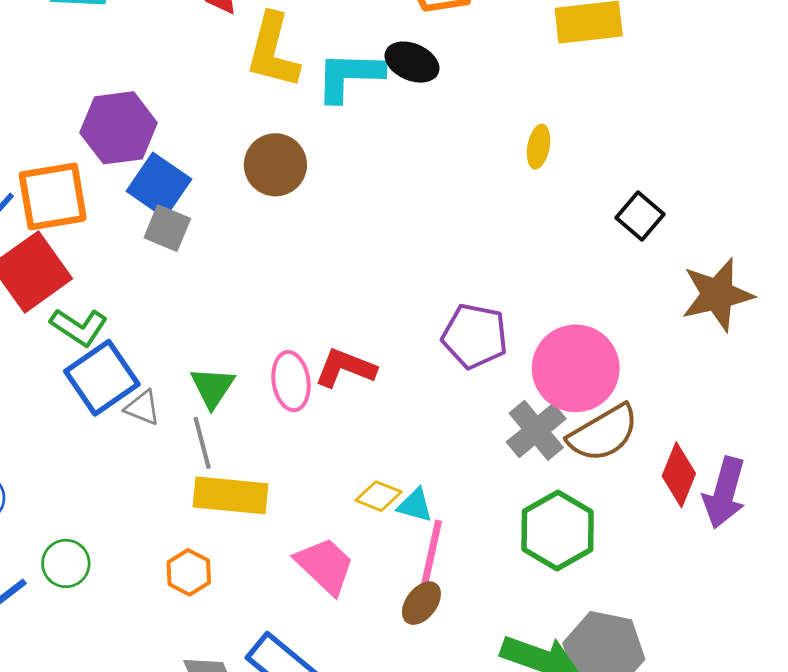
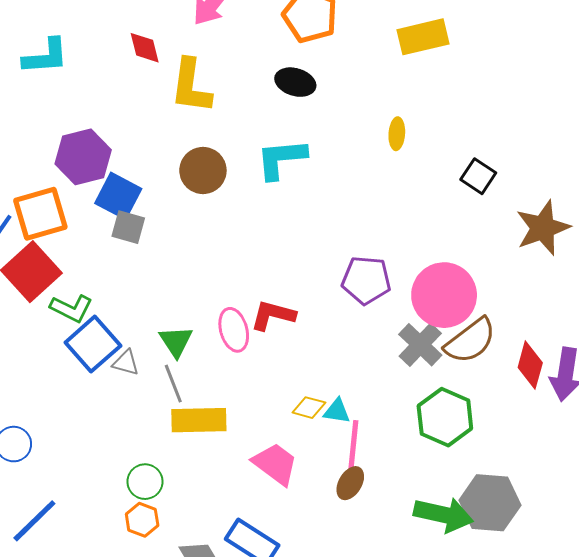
cyan L-shape: (349, 76) -> (281, 159), moved
green circle: (66, 563) -> (145, 482), moved
orange hexagon: (189, 572) -> (142, 520), moved

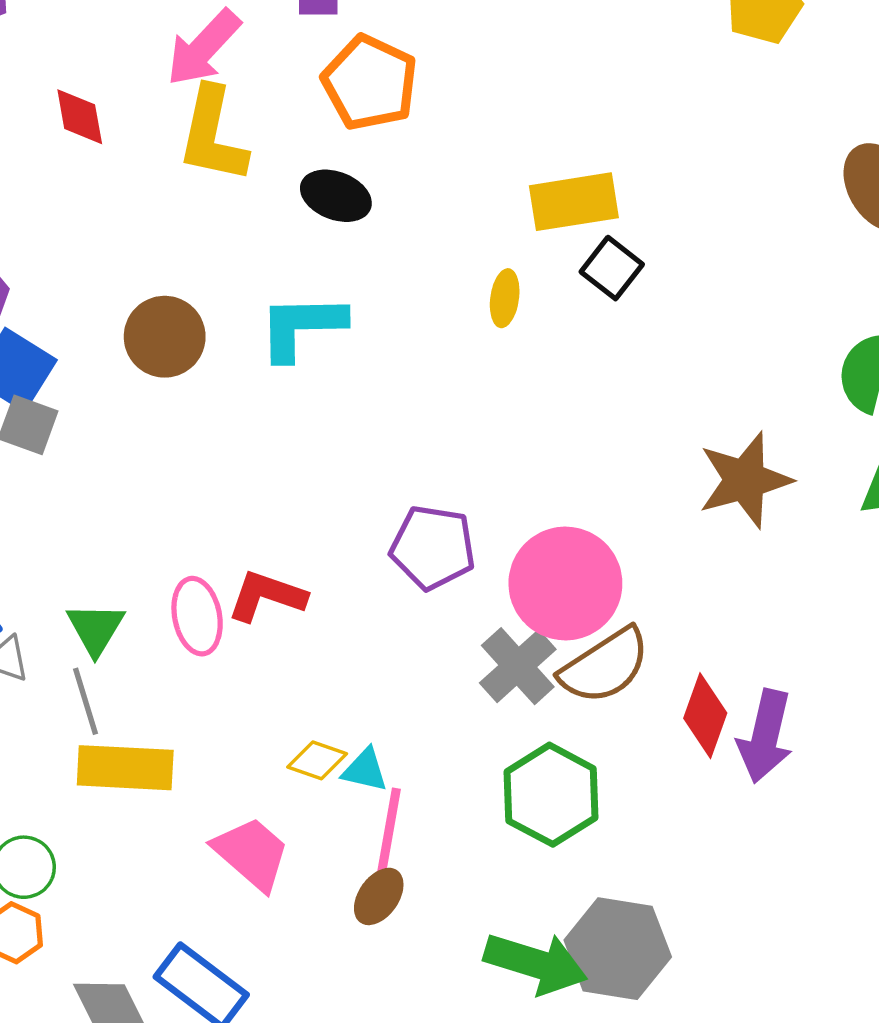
yellow rectangle: (423, 37) -> (574, 202), moved
yellow L-shape: (191, 86) -> (213, 135), moved
black square: (478, 176) -> (612, 268), moved

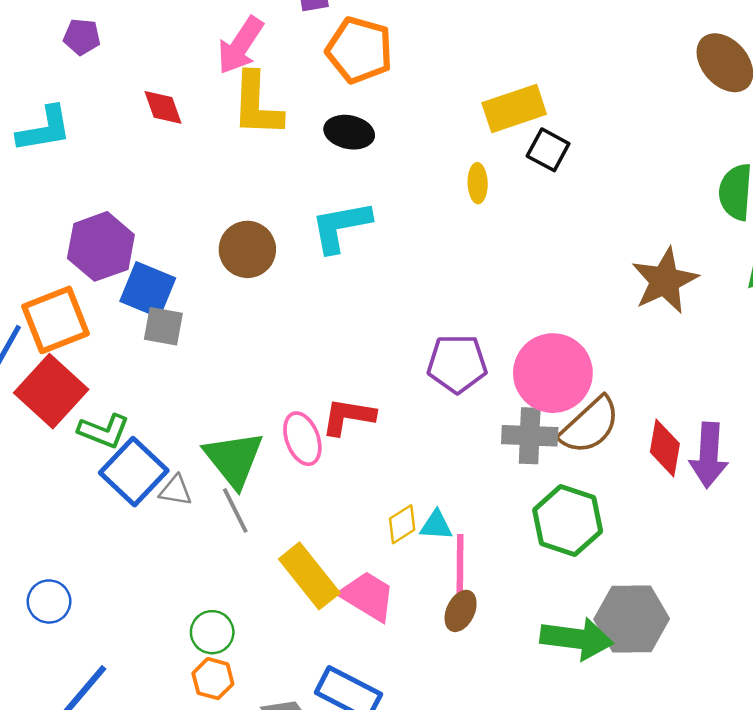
green triangle: (96, 629) -> (234, 459), size x1.5
gray cross: (518, 666) -> (530, 436), turned -36
yellow diamond: (317, 760) -> (402, 524), turned -42
yellow rectangle: (125, 768) -> (309, 576), moved, turned 58

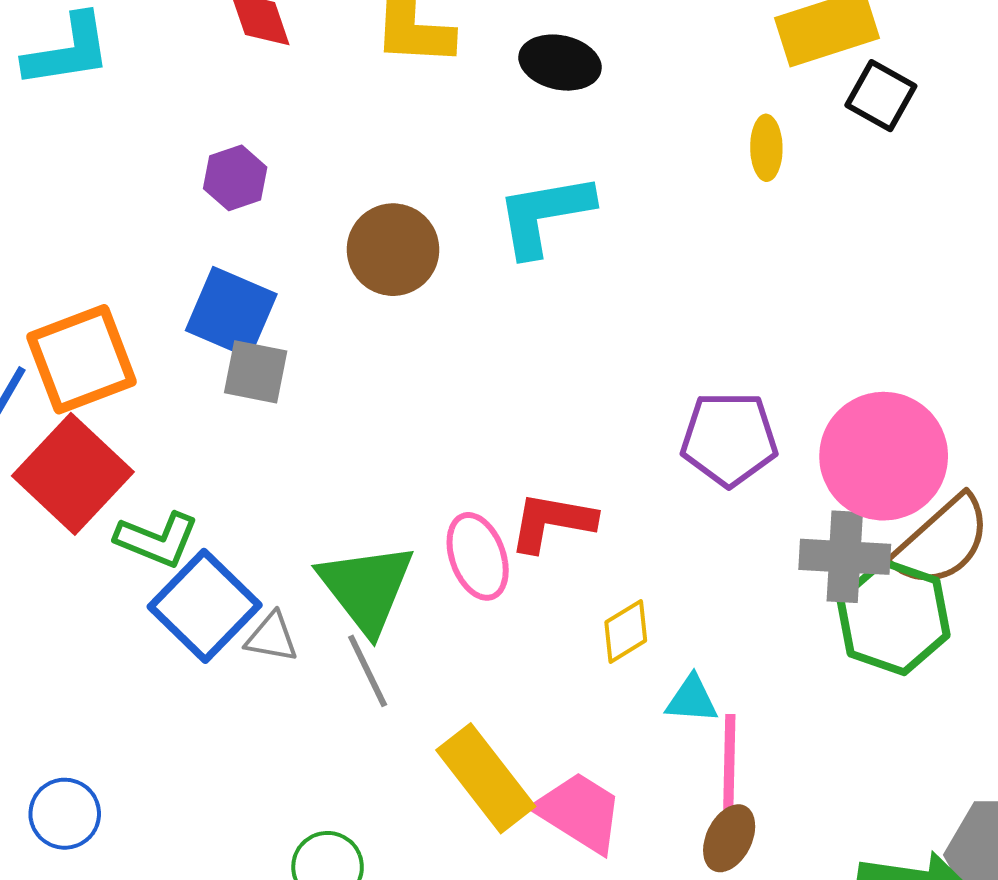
purple hexagon: (101, 246) -> (235, 178), moved, size x0.6
green hexagon: (568, 521) -> (894, 617), moved
yellow diamond: (402, 524) -> (626, 631), moved

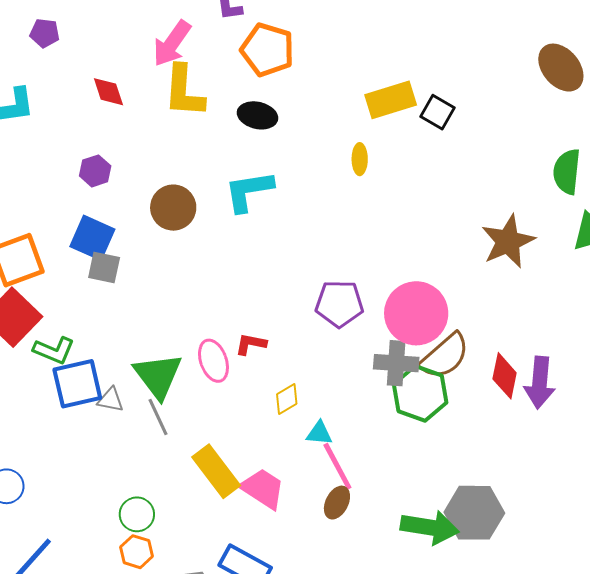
black square: (881, 96) -> (437, 112), moved
red L-shape: (552, 522) -> (251, 344), size x0.7
blue square: (205, 606) -> (77, 384), turned 32
pink line: (729, 765) -> (337, 466), turned -30

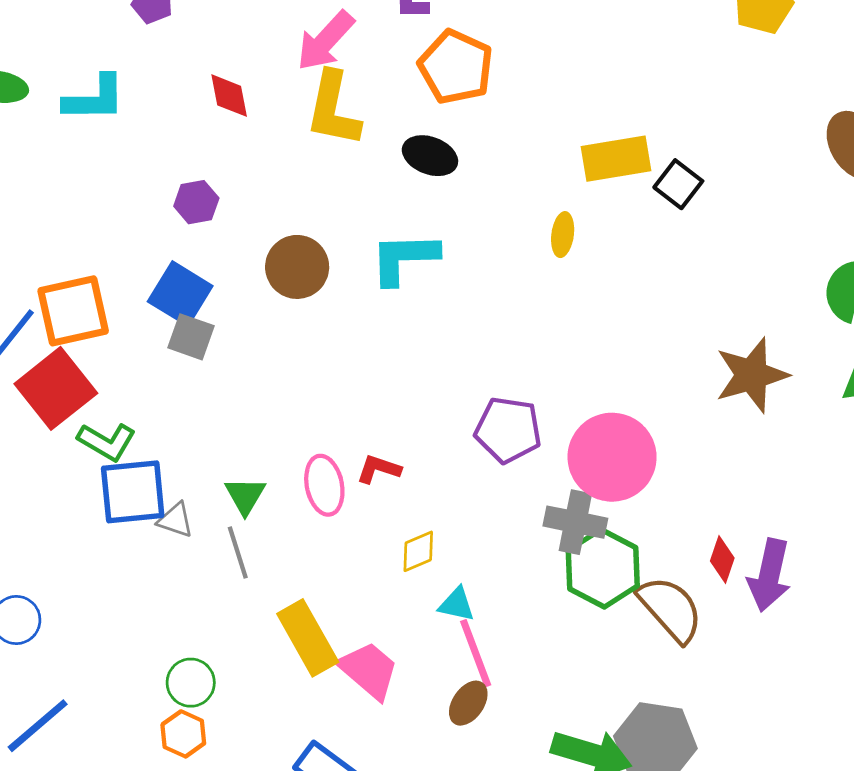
brown semicircle: (445, 356) -> (670, 609), moved, turned -98
green triangle: (158, 376) -> (245, 496), size x0.6
red diamond: (505, 376) -> (722, 560), size x0.7

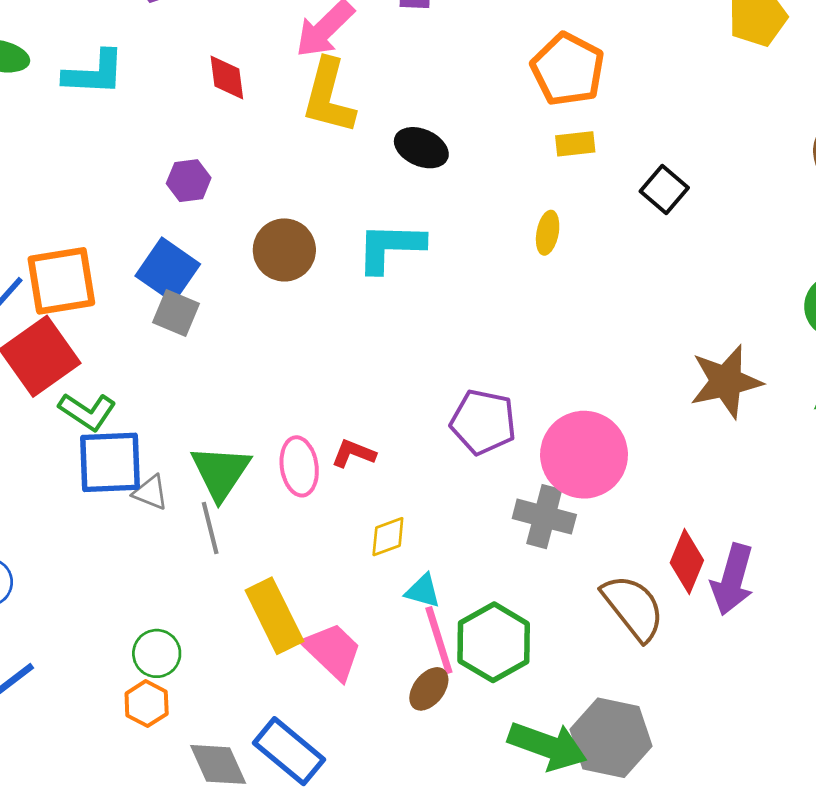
orange pentagon: (456, 67) -> (568, 69), moved
yellow rectangle: (616, 159) -> (575, 144), moved, size x0.6
green triangle: (245, 496) -> (221, 472), size x1.5
red diamond: (722, 560) -> (687, 561), size x1.4
green hexagon: (603, 568) -> (494, 642), moved

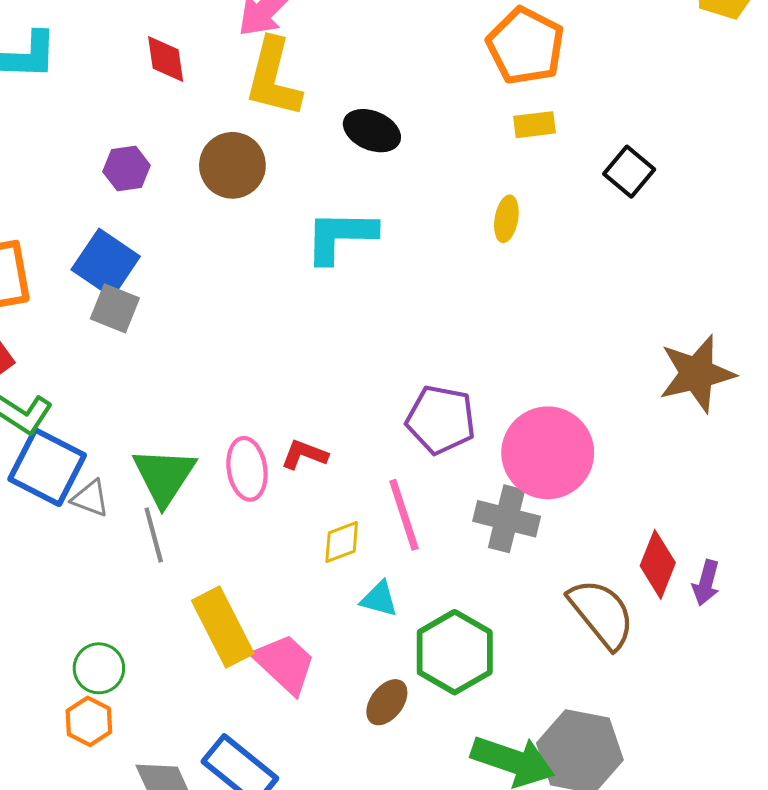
brown circle: (284, 250) -> (232, 165), moved
blue square: (110, 462) -> (47, 467), turned 30
purple arrow: (732, 580) -> (706, 583), size x0.6
pink line: (439, 640) -> (404, 515), moved

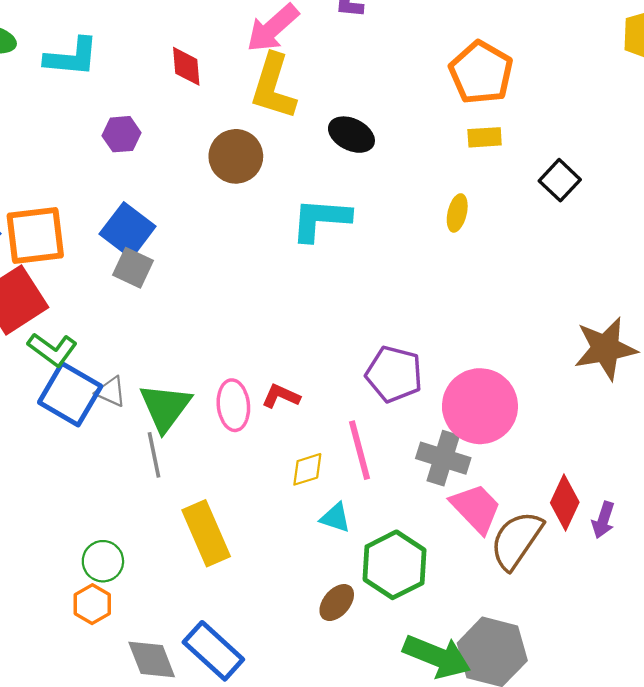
purple hexagon: (127, 168) -> (121, 134), moved
gray triangle: (90, 498) -> (111, 392), moved
brown semicircle: (602, 614) -> (516, 540), turned -110
pink trapezoid: (285, 664) -> (476, 508), moved

